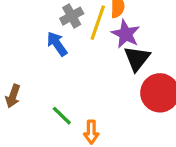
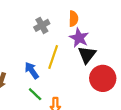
yellow line: (98, 23) -> (53, 57), moved
blue arrow: (57, 44) -> (32, 71), moved

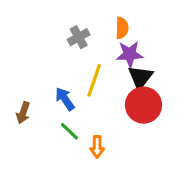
purple star: (79, 38) -> (130, 54), turned -30
red circle: (103, 78) -> (143, 105), moved

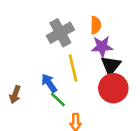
gray cross: (79, 37) -> (60, 33), size x1.5
yellow line: (94, 80) -> (73, 68), turned -32
green line: (69, 131) -> (58, 100), moved

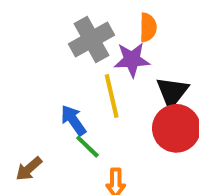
purple star: (102, 47) -> (132, 60), moved
brown arrow: (15, 94) -> (29, 169), moved, turned 30

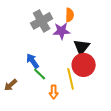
yellow line: (112, 96) -> (71, 79), moved

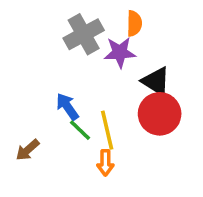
black triangle: (82, 47) -> (156, 81), turned -36
yellow line: (71, 79) -> (107, 130), moved

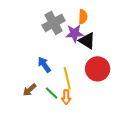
black triangle: (156, 81) -> (87, 41), moved
green line: (80, 130) -> (52, 93), moved
brown arrow: (28, 150) -> (30, 90), moved

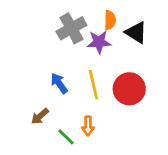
black triangle: (87, 41) -> (136, 32), moved
yellow line: (67, 78) -> (93, 85), moved
green line: (52, 93) -> (66, 137), moved

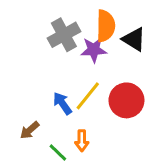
orange semicircle: (110, 20) -> (106, 26), size x1.5
blue arrow: (59, 83) -> (62, 103), moved
yellow line: (93, 85) -> (88, 96), turned 52

